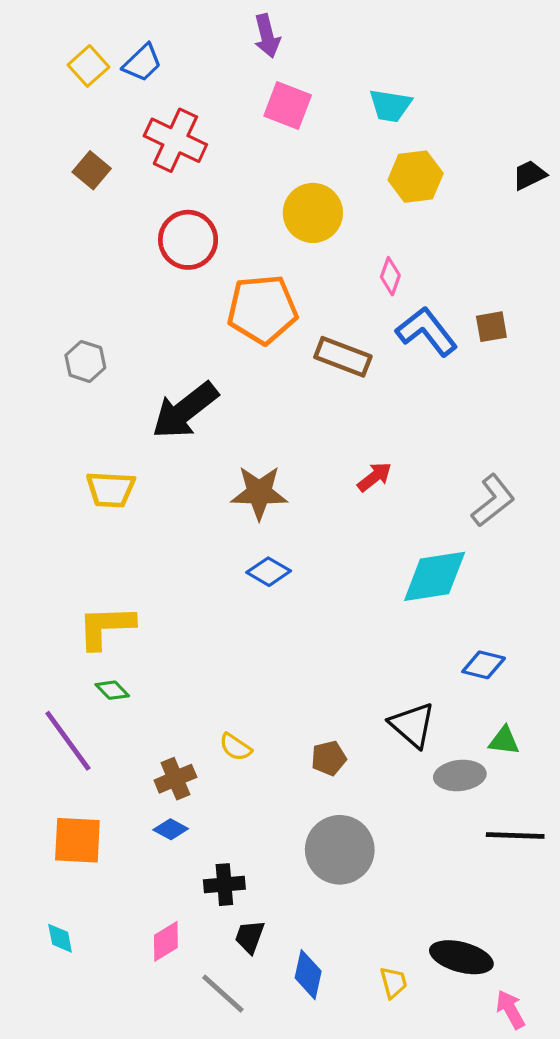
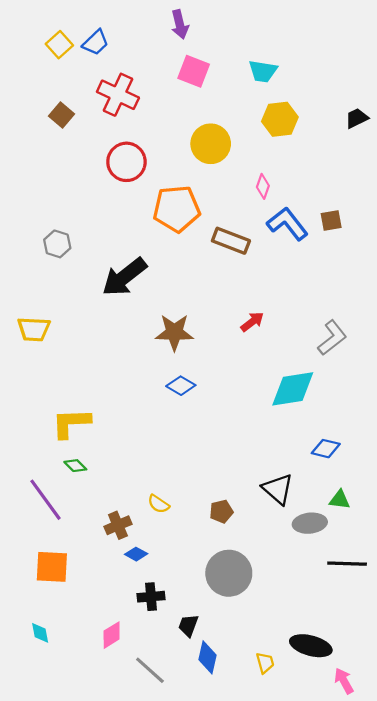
yellow trapezoid: (111, 489) -> (34, 329), moved
blue diamond: (171, 829) -> (136, 554), moved
black trapezoid: (250, 937) -> (188, 625), moved

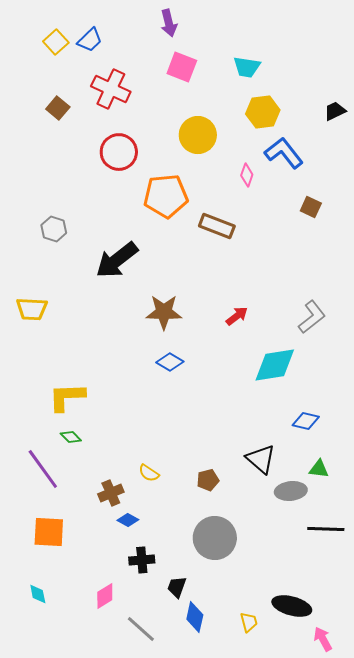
brown square: (331, 220) -> (311, 207), turned 35
blue L-shape: (287, 224) -> (284, 153), moved
red arrow: (252, 322) -> (237, 316), moved

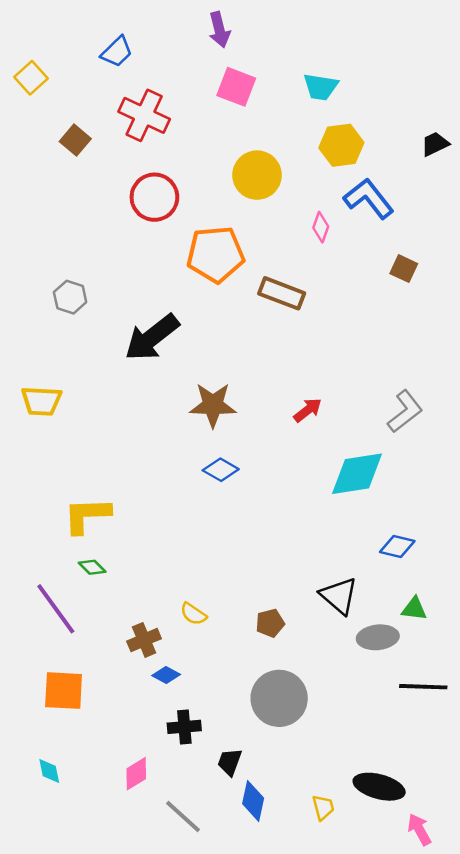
yellow square: (56, 42) -> (31, 78), moved

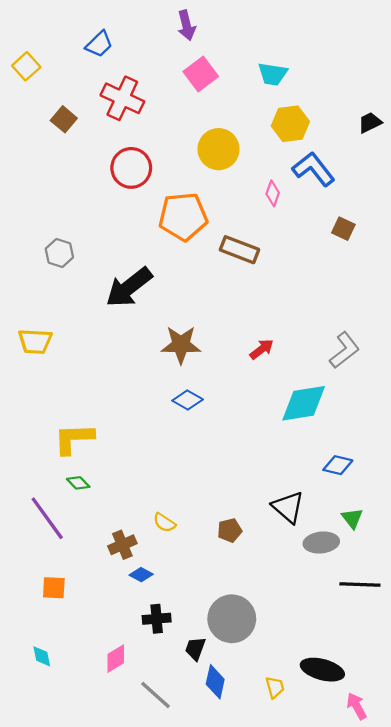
pink square: (236, 87) -> (201, 74), turned 32
green triangle: (414, 609) -> (352, 518), turned 45
orange square: (64, 691) -> (54, 588), size x0.7
gray circle: (279, 698) -> (232, 619), moved

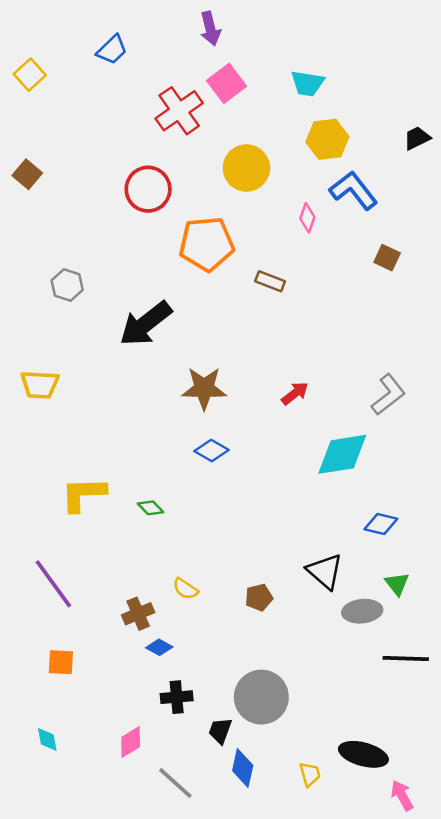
red cross: (122, 98) -> (179, 111), moved, turned 30
brown square: (64, 119) -> (27, 174), moved
brown rectangle: (239, 250) -> (270, 281), size x0.7
green diamond: (78, 483) -> (151, 508), moved

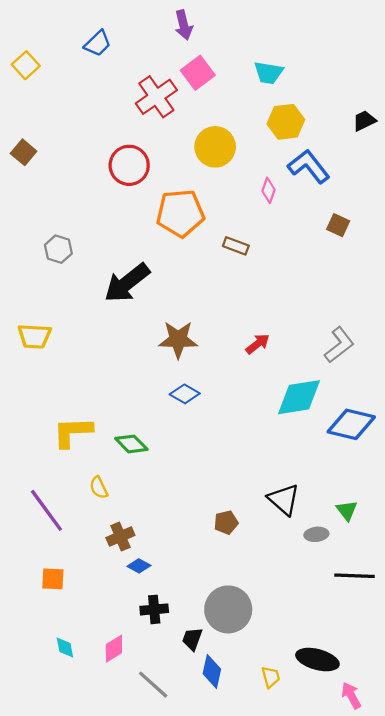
green diamond: (151, 508) -> (131, 444), size x1.4
blue diamond: (381, 524) -> (351, 424), moved, size x1.6
yellow semicircle: (185, 589) -> (99, 488), moved, turned 30
gray ellipse: (362, 611) -> (316, 534), size x0.7
cyan diamond: (47, 739) -> (65, 648), moved

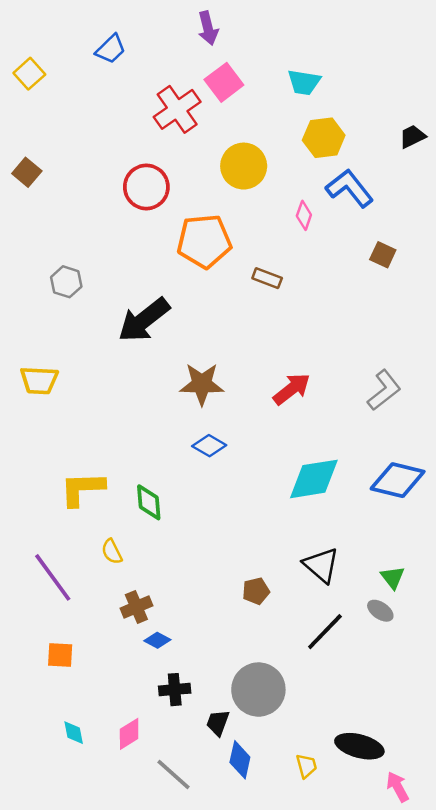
red arrow: (258, 344) -> (292, 389), size x1.4
cyan diamond: (299, 397) -> (314, 479), moved
green diamond: (131, 444) -> (149, 502), turned 40
gray ellipse: (316, 534) -> (380, 611), moved, turned 40
black line: (354, 576) -> (325, 632), moved, turned -48

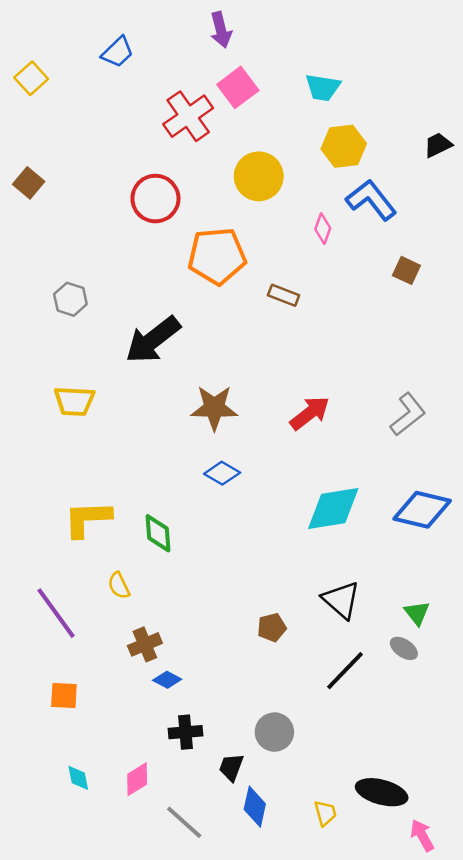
yellow trapezoid: (39, 380) -> (74, 401), moved
gray circle: (258, 690) -> (274, 732), size x0.7

